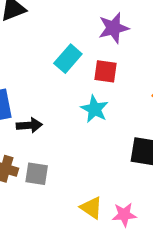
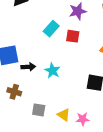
cyan star: (95, 109) -> (52, 71), moved
gray square: (37, 174) -> (39, 110), moved

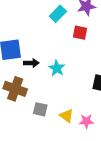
cyan rectangle: (51, 29) -> (58, 14), moved
brown cross: (14, 92) -> (15, 89), size x1.5

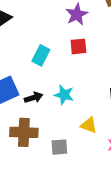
cyan rectangle: (58, 14) -> (41, 55), moved
yellow triangle: (67, 116) -> (89, 125), moved

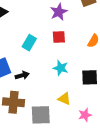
cyan star: (64, 95) -> (61, 68), moved
gray square: (59, 147) -> (41, 115), size x1.5

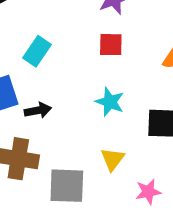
cyan rectangle: (29, 43) -> (37, 51), moved
yellow triangle: (64, 99) -> (113, 159), turned 40

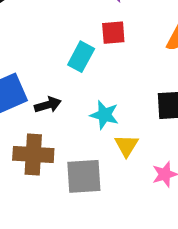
cyan rectangle: (37, 51) -> (81, 57), moved
cyan star: (110, 102) -> (104, 115), moved

